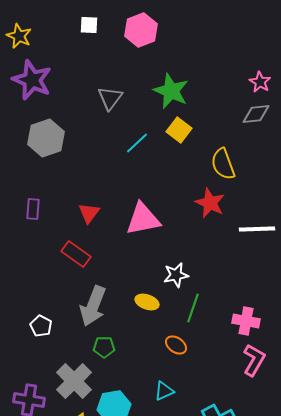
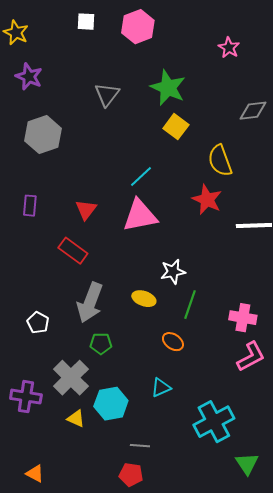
purple star: (32, 80) -> (29, 77), size x0.7
pink star: (260, 82) -> (229, 48), moved
cyan line: (137, 143) -> (141, 177), moved
pink L-shape: (254, 360) -> (251, 357), turned 32

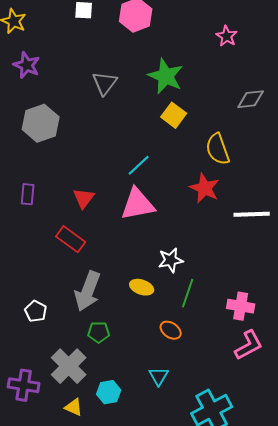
cyan triangle: (161, 388) -> (159, 376), turned -35
cyan hexagon: (111, 404) -> (109, 392), size x0.7

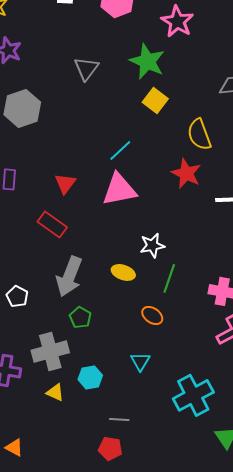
pink star: (227, 36) -> (177, 21), moved, size x1.5
green pentagon: (99, 332) -> (80, 317), turned 30
gray cross: (69, 366) -> (50, 351), turned 30

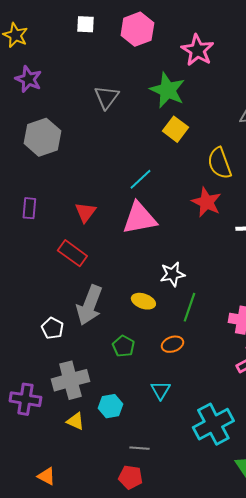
white pentagon: (17, 296) -> (52, 328), moved
orange ellipse: (152, 315) -> (172, 344), turned -55
green pentagon: (80, 317) -> (123, 346), moved
orange triangle: (14, 447) -> (46, 476), moved

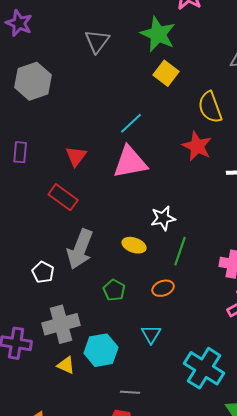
cyan hexagon: (110, 406) -> (101, 350), size x1.4
cyan cross: (213, 424) -> (204, 368), turned -30

